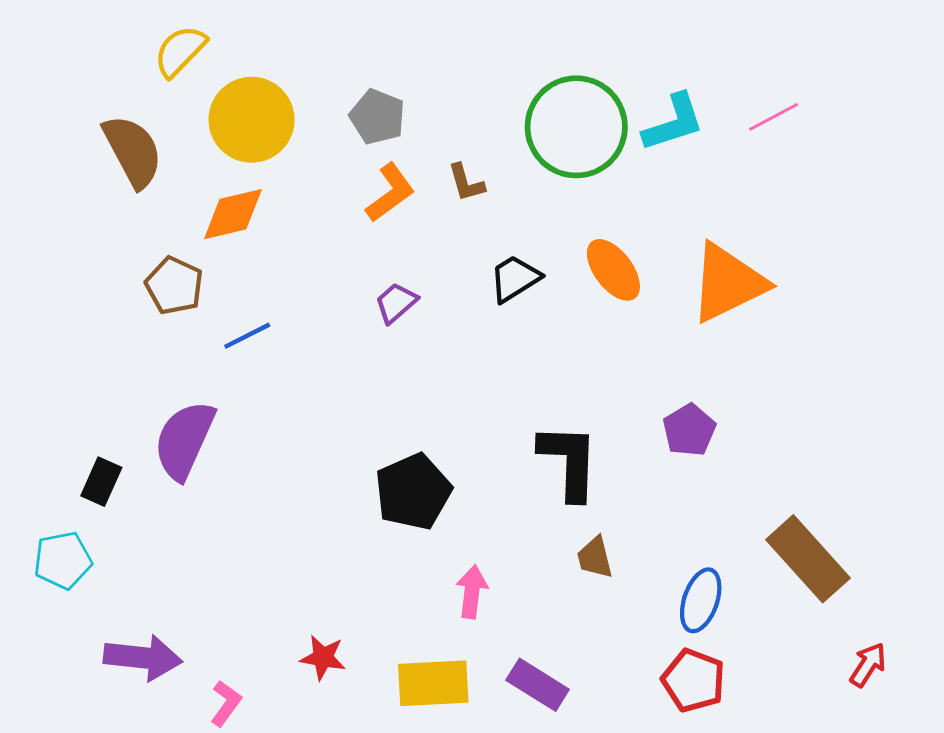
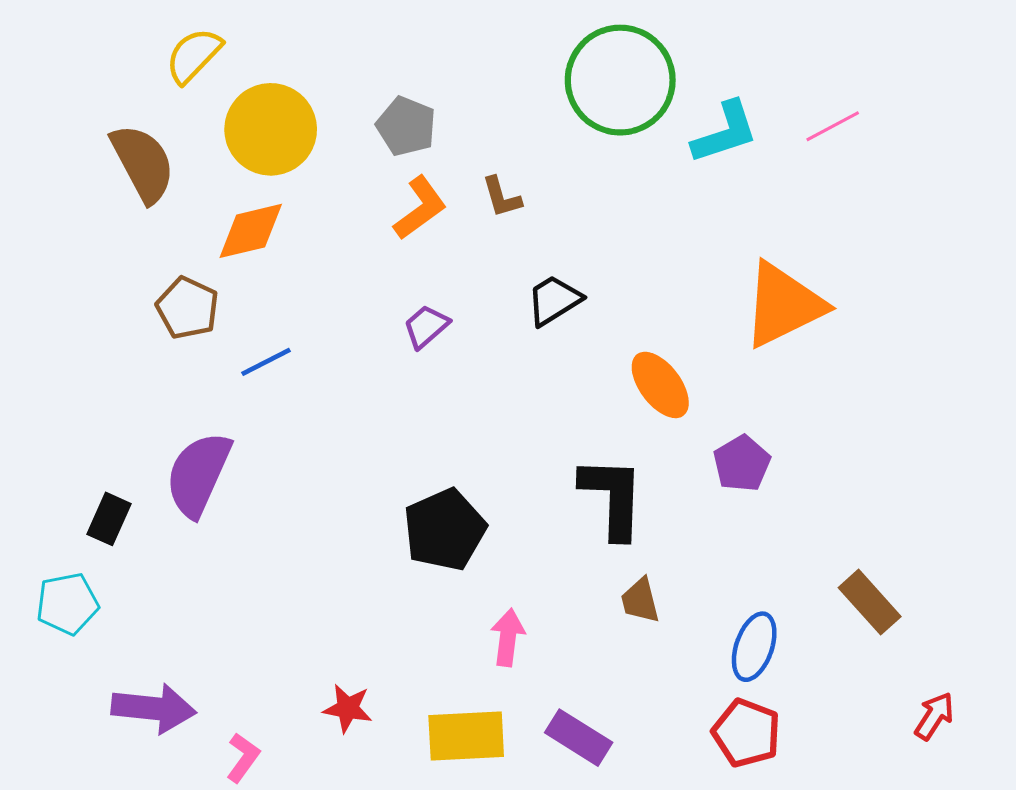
green circle: (576, 127) -> (620, 80), moved
orange ellipse: (613, 270) -> (660, 385), moved
brown rectangle: (808, 559) -> (870, 602), size x0.7

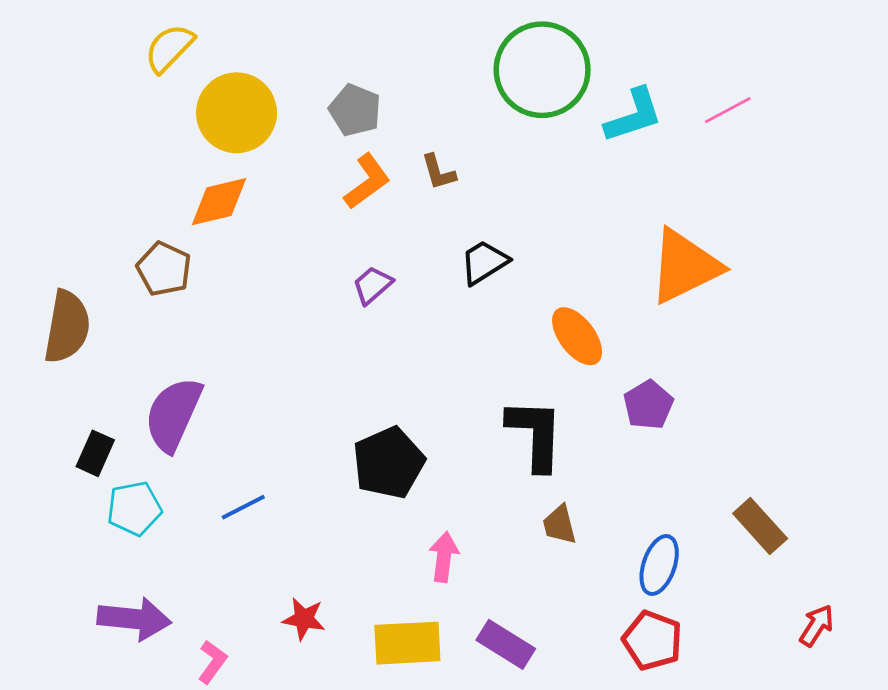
brown semicircle: (143, 163) -> (67, 327), moved, turned 38
blue line: (266, 362) -> (243, 507), moved
cyan pentagon: (67, 604) -> (134, 508), moved

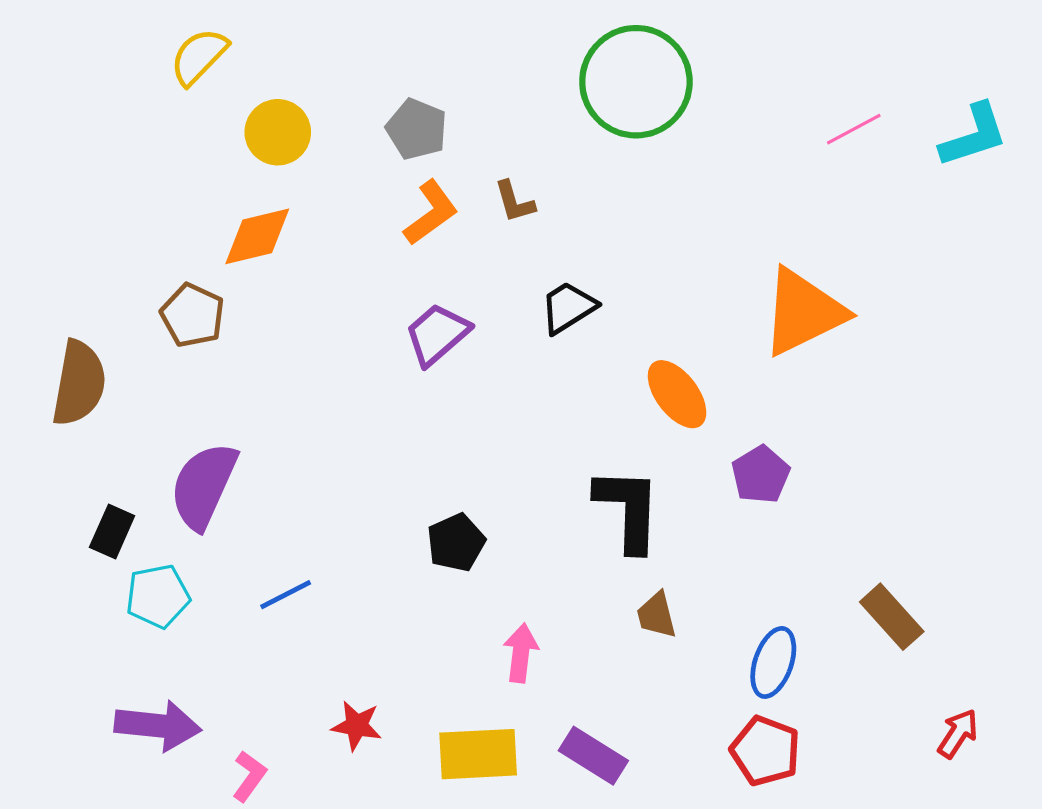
yellow circle: (237, 113) -> (278, 132), size x0.7
cyan L-shape: (634, 116) -> (974, 135), moved
purple trapezoid: (372, 285) -> (437, 334), size x1.4
black pentagon: (389, 463) -> (456, 543), size x0.7

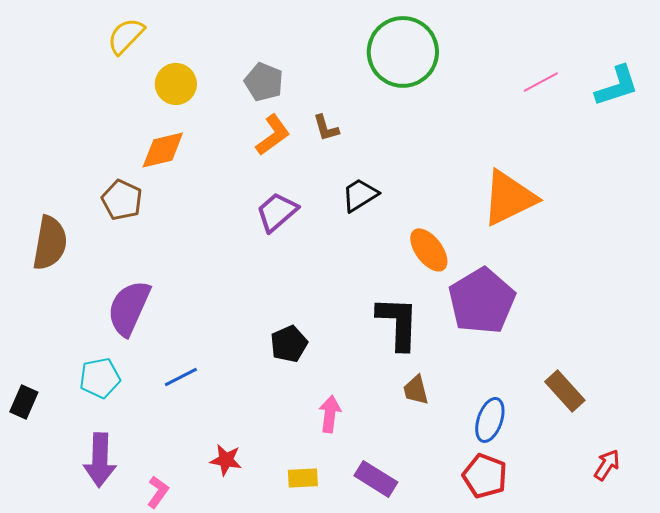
purple pentagon: (761, 475) -> (482, 301), size x1.8
black rectangle: (112, 531) -> (24, 402), moved
purple arrow: (158, 726) -> (100, 460), turned 86
yellow rectangle: (478, 754) -> (303, 478), size x0.6

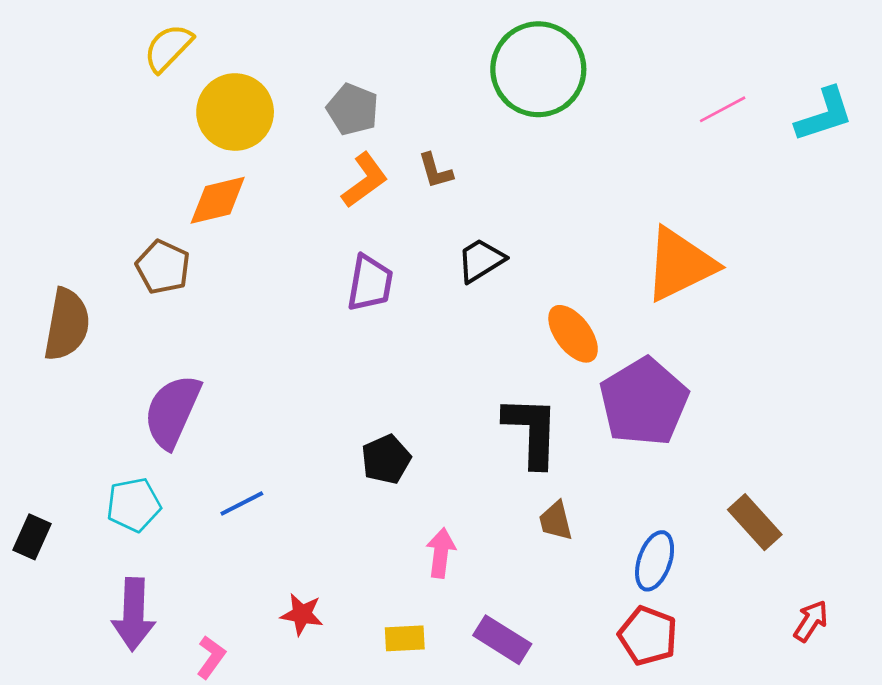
yellow circle: (176, 84) -> (235, 112), size x1.4
purple trapezoid: (277, 212) -> (370, 283), turned 141

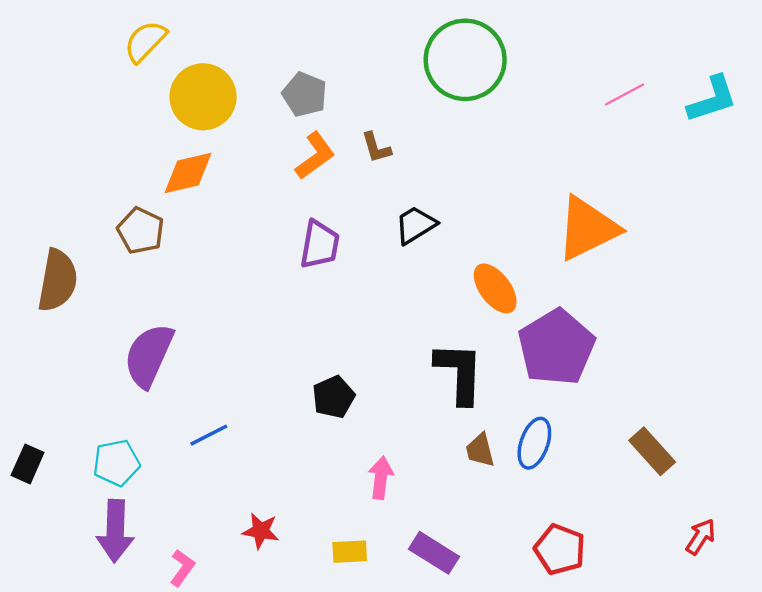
cyan pentagon: (134, 505) -> (116, 463), moved
blue ellipse: (655, 561) -> (534, 443), moved

